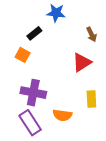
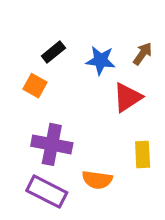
blue star: (56, 13) -> (101, 60), moved
brown arrow: (91, 34) -> (143, 54), turned -120
purple rectangle: (30, 123) -> (47, 192), turned -30

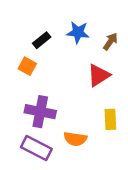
blue star: (101, 60) -> (78, 32), moved

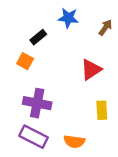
blue star: (78, 32) -> (68, 18), moved
brown arrow: (110, 41) -> (105, 28), moved
orange semicircle: (75, 139) -> (74, 141), moved

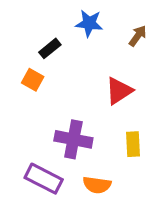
purple cross: (37, 103) -> (73, 139), moved

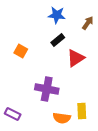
black rectangle: (50, 48) -> (58, 40), moved
yellow rectangle: (133, 144) -> (82, 111), moved
purple rectangle: (44, 179) -> (13, 114), moved, size x0.7

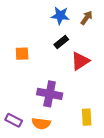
brown arrow: (88, 23) -> (87, 18), moved
orange square: (21, 51) -> (22, 54), turned -32
orange semicircle: (62, 118) -> (41, 123), moved

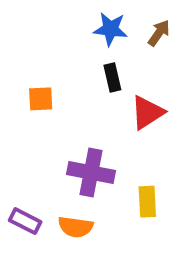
black rectangle: (61, 42) -> (112, 78), turned -64
yellow rectangle: (87, 117) -> (147, 202), moved

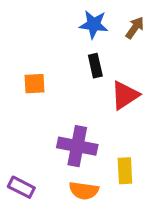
orange semicircle: (76, 227) -> (84, 191), moved

